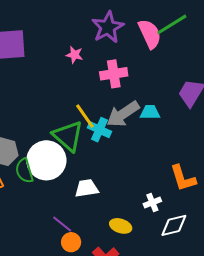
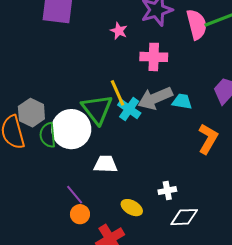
orange L-shape: (183, 178) -> (208, 139), moved, turned -144

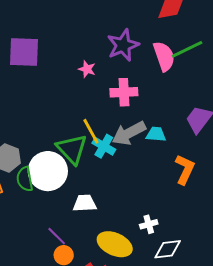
yellow ellipse: (132, 208) -> (115, 244), size x1.6

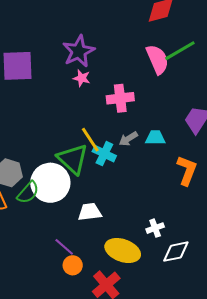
purple star: (123, 45) -> (79, 51), moved
gray arrow: (129, 133) -> (128, 139), size x0.6
green semicircle: (25, 179) -> (28, 192), turned -125

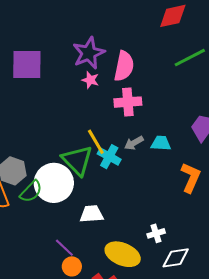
pink semicircle: (157, 59) -> (124, 66), moved, turned 32

